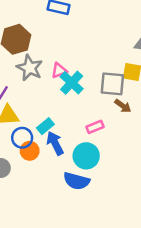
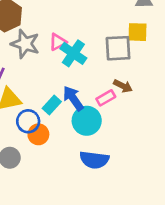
brown arrow: (123, 106) -> (123, 86), moved
blue arrow: (55, 143) -> (73, 98), moved
cyan circle: (86, 156) -> (87, 121), moved

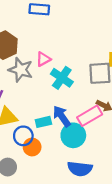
pink triangle: (58, 42) -> (43, 59), moved
pink rectangle: (106, 98) -> (90, 116), size x1.5
cyan rectangle: (52, 105) -> (43, 122), turned 35

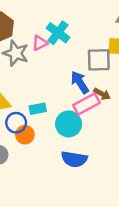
cyan cross: (62, 78) -> (58, 33), moved
blue arrow: (62, 116) -> (80, 82), moved

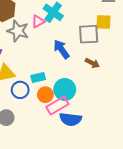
blue arrow: (80, 82) -> (61, 49), moved
pink rectangle: (86, 104) -> (57, 105), moved
orange circle: (25, 135) -> (45, 95), moved

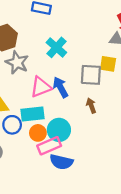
pink triangle: (38, 21) -> (41, 87), moved, size x1.5
brown arrow: (92, 63) -> (91, 106), turned -144
cyan rectangle: (38, 77) -> (33, 114), size x1.5

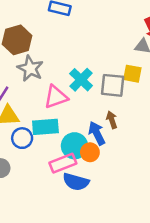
cyan cross: (56, 47) -> (81, 80), moved
blue arrow: (61, 87) -> (97, 133), moved
orange circle: (38, 133) -> (90, 152), moved

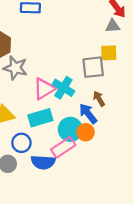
cyan cross: (81, 80) -> (63, 88), moved
blue circle: (22, 138) -> (21, 143), moved
blue semicircle: (76, 182) -> (43, 162), moved

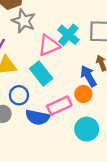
cyan cross: (63, 88) -> (68, 35), moved
cyan rectangle: (40, 118) -> (41, 73), turned 60
cyan circle: (70, 129) -> (87, 129), moved

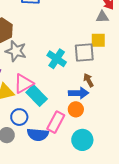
pink triangle: (49, 45) -> (24, 84), moved
blue arrow: (88, 76) -> (79, 93), turned 126
pink rectangle: (59, 106) -> (56, 122), turned -30

